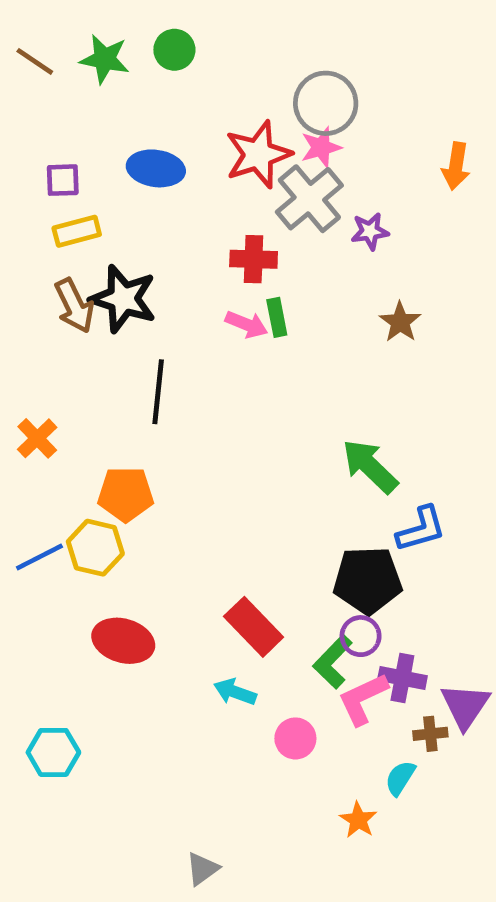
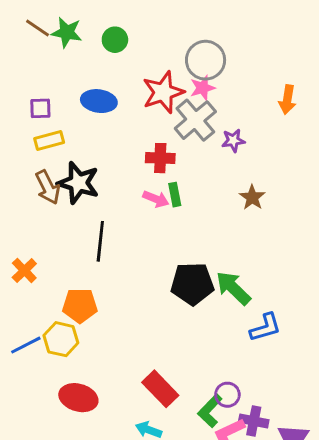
green circle: (174, 50) -> (115, 40), moved
brown line: (35, 61) -> (38, 28), moved
black pentagon: (368, 580) -> (192, 284), moved

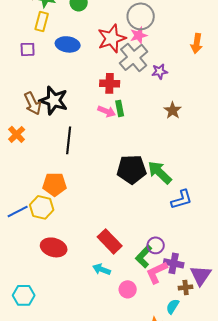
yellow rectangle: (49, 140) -> (42, 21), moved, turned -60
orange cross: (24, 271) -> (17, 134), moved

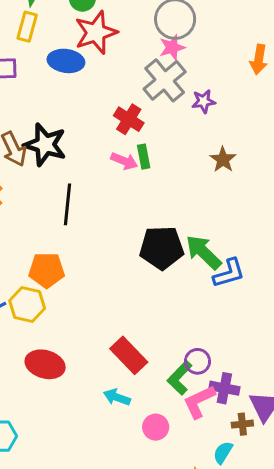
red star: (112, 38) -> (96, 33), moved
red cross: (110, 83) -> (129, 119), turned 30
blue L-shape: (182, 199) -> (229, 273), moved

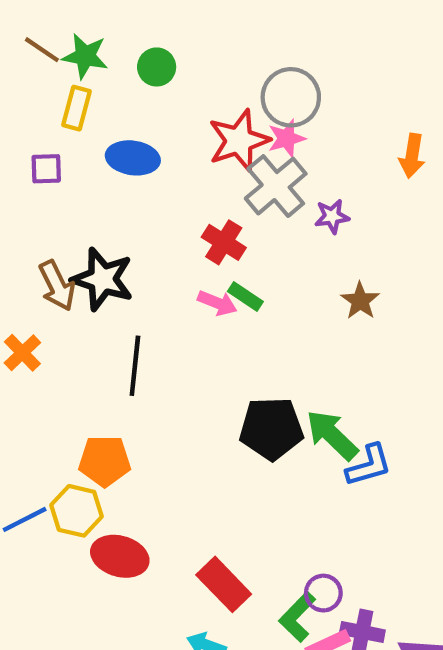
red star: (96, 33) -> (239, 141), moved
green rectangle: (144, 157) -> (245, 296), turned -45
red ellipse: (45, 364) -> (120, 556), moved

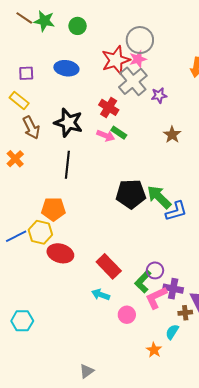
yellow rectangle: (77, 108) -> (19, 100), moved, turned -66
black star: (102, 279) -> (68, 123), moved

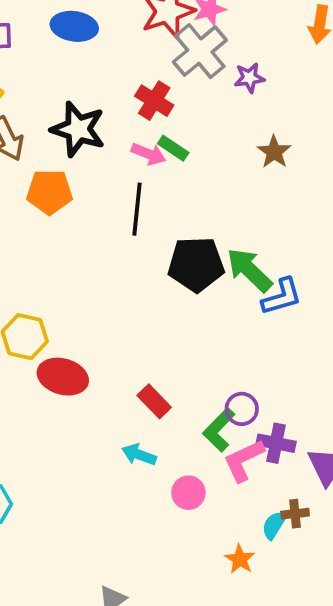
black line: (67, 165) -> (137, 209), moved
orange pentagon: (53, 209) -> (49, 192), moved
red rectangle: (109, 266) -> (154, 401), size x0.7
brown cross: (185, 313) -> (295, 514), moved

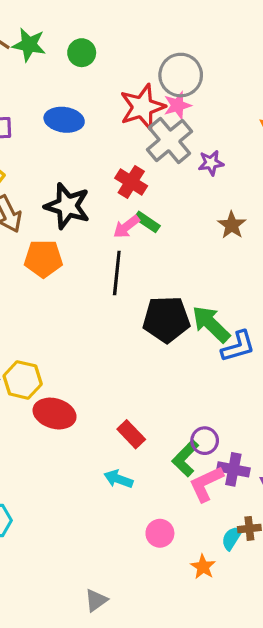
pink arrow: (148, 154) -> (126, 227), turned 120
pink circle: (188, 493) -> (160, 533), moved

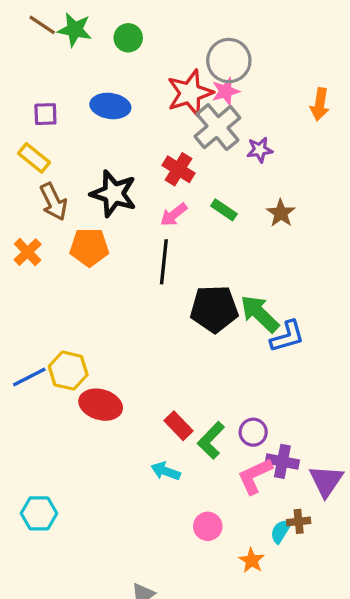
green rectangle: (147, 222) -> (224, 210), moved
green L-shape: (185, 458) -> (211, 440), moved

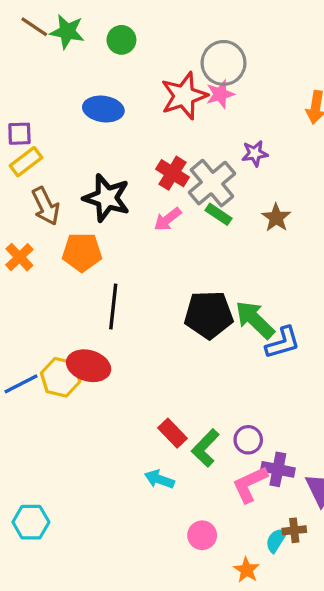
purple square: (45, 114) -> (19, 134), moved
gray cross: (217, 127) -> (212, 183), moved
yellow rectangle: (34, 158) -> (26, 162), turned -76
black line: (164, 262) -> (113, 306), moved
red ellipse: (101, 405) -> (89, 366), moved

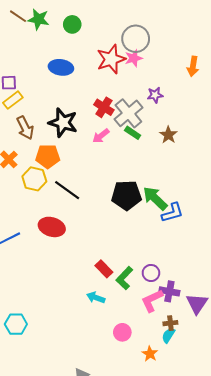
black line: (113, 306) -> (67, 190), turned -60
yellow hexagon: (61, 377) -> (34, 179), moved
brown cross: (294, 530) -> (170, 323), moved

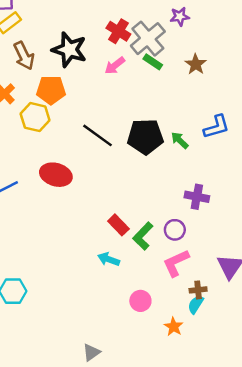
black line: (67, 190) -> (98, 135), moved
green arrow: (155, 198) -> (180, 140), size x0.6
blue L-shape: (172, 213) -> (216, 127), moved
purple cross: (169, 291) -> (197, 197), moved

